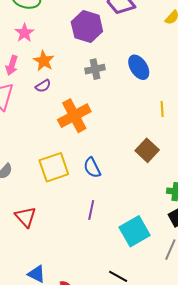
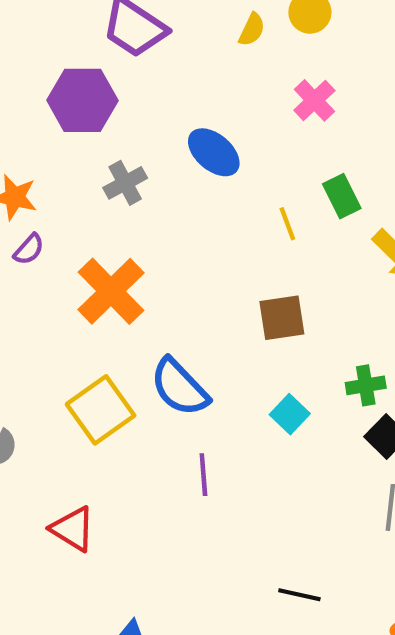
brown square: (147, 150) -> (282, 318), turned -35
blue semicircle: (92, 168) -> (180, 387), size x1.4
cyan square: (135, 231) -> (290, 414), moved, size x0.6

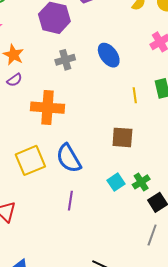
orange cross: (111, 291) -> (48, 108), turned 36
green cross: (366, 385) -> (141, 182), moved, turned -36

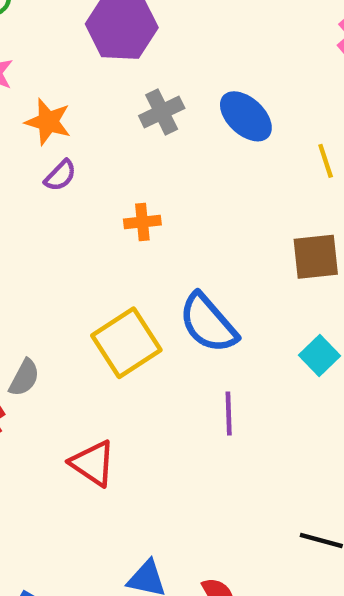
blue ellipse: (109, 55) -> (246, 116), moved
orange cross: (48, 108) -> (142, 222), size x0.5

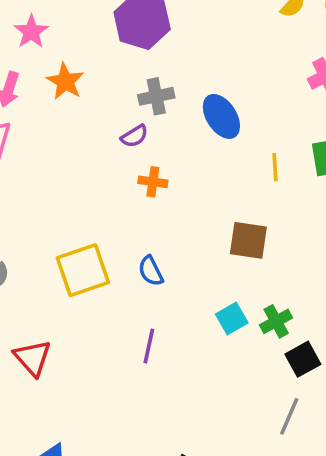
purple semicircle: (60, 176) -> (134, 136), moved
orange cross: (142, 222) -> (153, 182), moved
blue semicircle: (208, 323) -> (151, 271), size x0.6

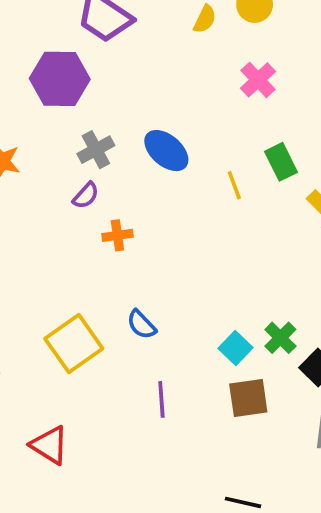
brown square: (248, 240) -> (248, 398), moved

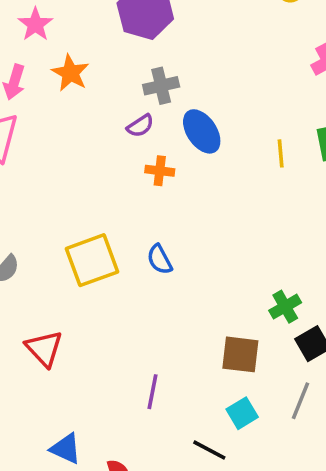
blue ellipse: (166, 151) -> (202, 131), moved
cyan square: (236, 348) -> (242, 413), moved
purple line: (161, 399) -> (152, 392), moved

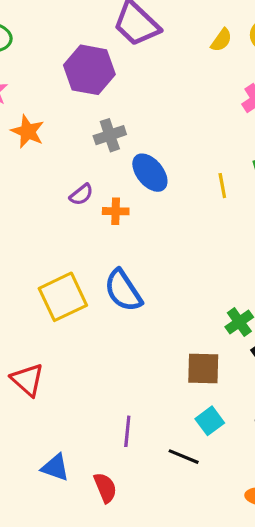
purple semicircle: (140, 126) -> (81, 195), moved
blue semicircle: (160, 259) -> (123, 291), size x1.6
purple line: (152, 392) -> (127, 431), moved

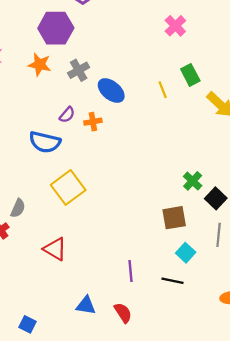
orange star: (28, 131) -> (40, 65), moved
blue semicircle: (123, 291) -> (45, 142), moved, turned -32

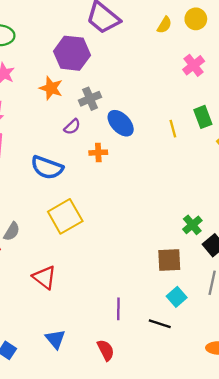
purple semicircle: (67, 115) -> (72, 127), moved
blue triangle: (86, 305) -> (55, 339), moved, turned 35

